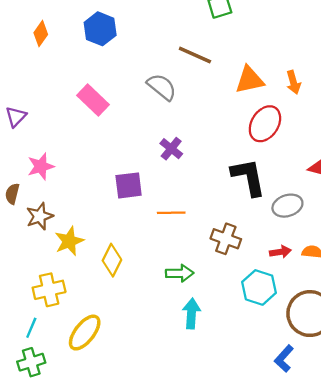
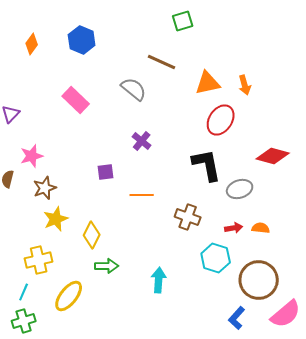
purple square: (129, 185) -> (106, 172), size x0.7
brown star: (40, 216) -> (45, 188), moved
green arrow: (180, 273) -> (107, 266), moved

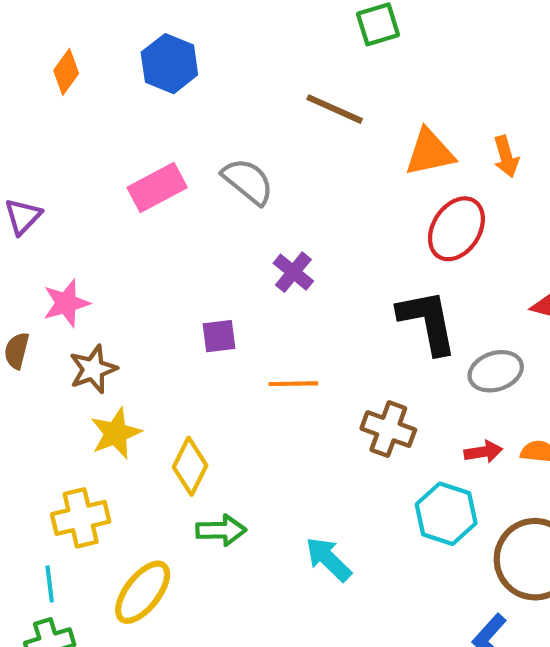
gray semicircle: (134, 89) -> (248, 181), moved
pink rectangle: (76, 100) -> (157, 187), turned -72
cyan arrow: (159, 280) -> (328, 559), turned -50
cyan line: (24, 292) -> (50, 584), turned -30

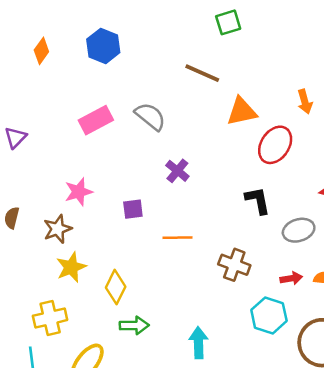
orange triangle: (430, 152) -> (242, 111), moved
pink star: (66, 303) -> (79, 192), moved
black L-shape: (428, 322) -> (258, 200), size x0.7
cyan arrow: (328, 559) -> (198, 343), turned 44

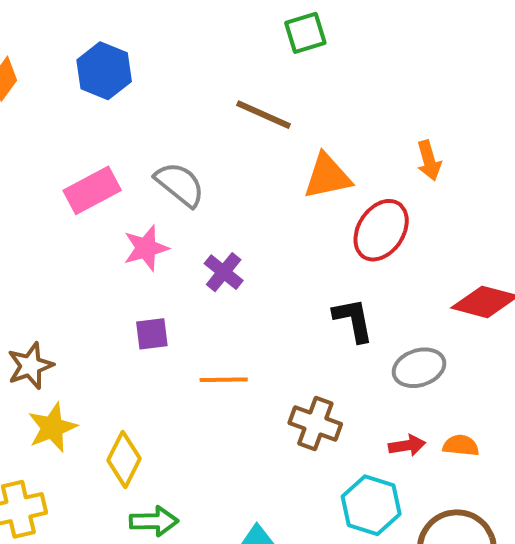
pink star: (79, 192) -> (146, 248), moved

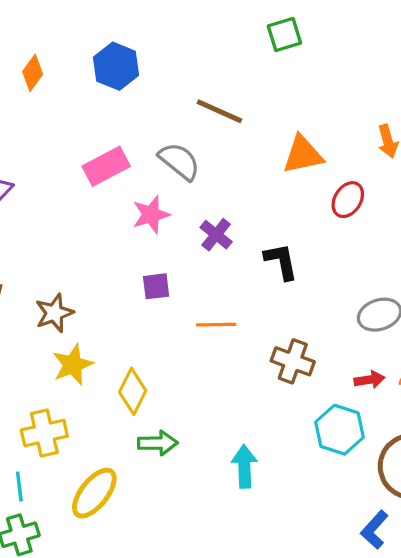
brown line: (264, 115) -> (219, 111), moved
red ellipse: (381, 230) -> (348, 200), size x0.7
black L-shape: (353, 320) -> (281, 261), moved

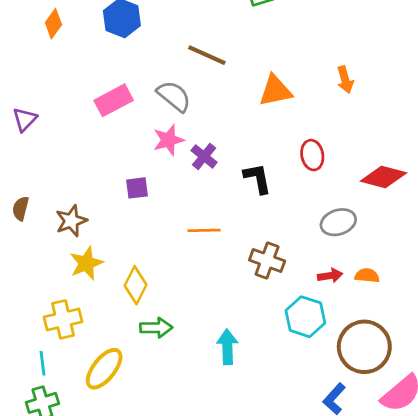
red ellipse: (348, 200) -> (312, 155), moved, turned -44
pink star: (151, 215) -> (168, 140), moved
purple square: (156, 286) -> (137, 188), moved

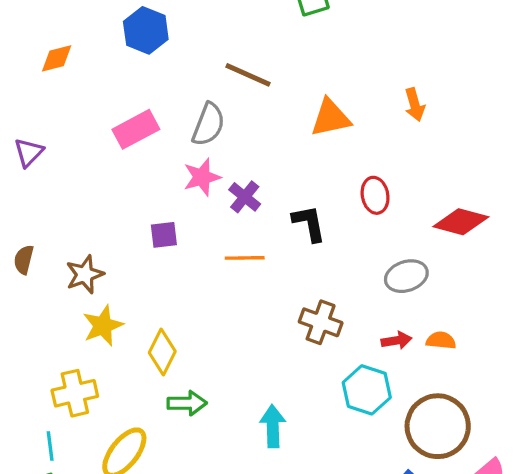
orange diamond: (53, 24) -> (57, 58), moved, turned 40
gray semicircle: (174, 96) -> (208, 124), turned 72
orange line: (204, 230) -> (245, 258), moved

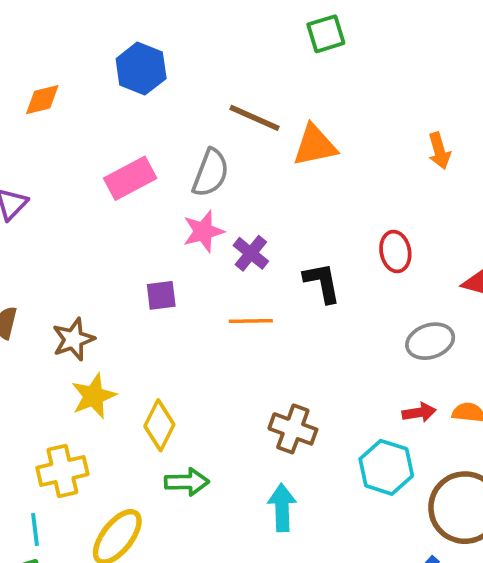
orange triangle: (330, 118) -> (315, 145), moved
brown cross: (321, 322) -> (293, 429), moved

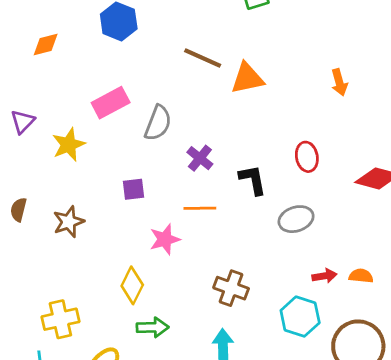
gray semicircle: (211, 173) -> (158, 123), moved
pink star: (203, 231) -> (165, 239), moved
gray ellipse: (430, 341) -> (296, 219), moved
yellow star: (94, 396) -> (69, 145), moved

